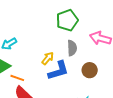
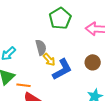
gray semicircle: (72, 48) -> (41, 47), moved
yellow arrow: (48, 58) -> (49, 60), turned 112

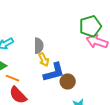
green pentagon: (60, 18) -> (90, 26), moved
brown circle: (93, 62) -> (68, 81), moved

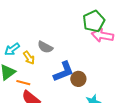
gray semicircle: (39, 46) -> (45, 47), turned 126
yellow arrow: (44, 60) -> (29, 58), moved

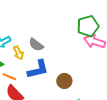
blue L-shape: (64, 72) -> (38, 69), moved

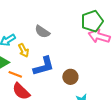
gray semicircle: (36, 45) -> (42, 32), moved

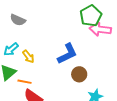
gray semicircle: (42, 32) -> (18, 20), moved
blue L-shape: (44, 66) -> (67, 54), moved

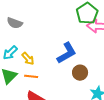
orange line: (24, 82) -> (31, 76), moved

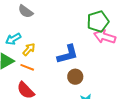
yellow arrow: (28, 59) -> (29, 49), turned -112

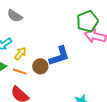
brown circle: (75, 77) -> (40, 66), moved

